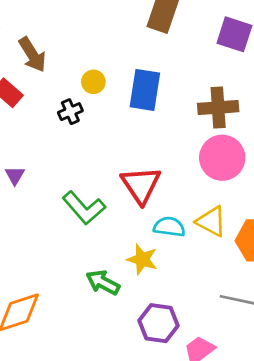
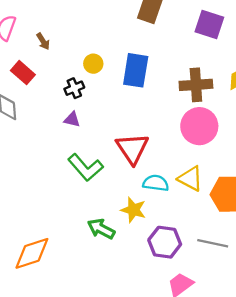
brown arrow: (32, 55) -> (43, 41), size x0.6
purple triangle: (15, 175) -> (72, 119), moved, turned -48
purple hexagon: (158, 323) -> (165, 242), moved

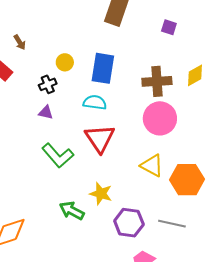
purple square: (209, 25) -> (169, 27), size x0.6
cyan semicircle: (156, 183) -> (95, 102), moved

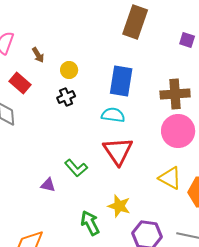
yellow circle: (65, 62) -> (69, 70), moved
purple triangle: (46, 112) -> (48, 185), moved
green L-shape: (58, 156) -> (76, 168), size x0.7
green arrow: (72, 211) -> (90, 223), turned 35

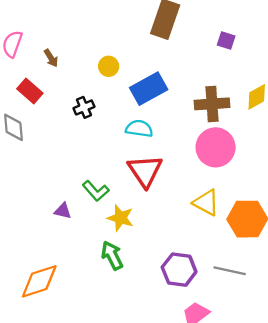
yellow circle: (69, 70) -> (109, 66), moved
blue rectangle: (121, 81) -> (149, 89), turned 52
yellow star: (119, 206) -> (120, 218), moved

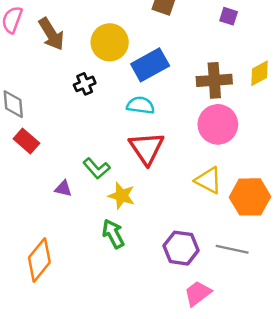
brown arrow: (51, 58) -> (51, 34), size x1.8
yellow circle: (109, 66) -> (110, 42), size x1.8
red rectangle: (30, 91) -> (26, 141), moved
orange diamond: (39, 281) -> (39, 260), turned -33

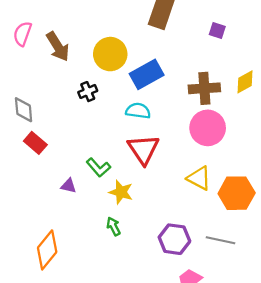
green arrow: (113, 234) -> (113, 226), size x0.7

